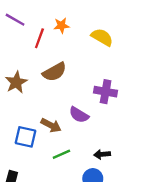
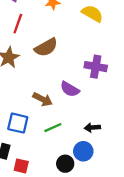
red line: (39, 38) -> (18, 24), moved
blue square: (26, 137) -> (18, 123), moved

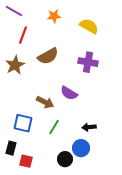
purple cross: (96, 67) -> (88, 62), moved
green line: (53, 128) -> (54, 127), turned -35

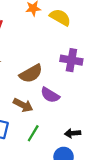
yellow semicircle: (89, 26) -> (60, 17), moved
brown semicircle: (48, 56) -> (31, 74), moved

